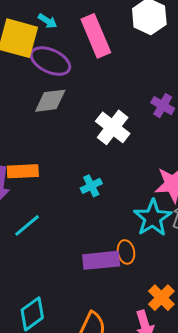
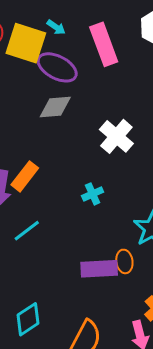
orange rectangle: (23, 171) -> (25, 176), turned -52

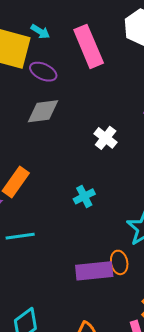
purple ellipse: (57, 67) -> (43, 72), size x0.7
white cross: (116, 136) -> (106, 138), size x0.7
cyan line: (27, 231) -> (20, 236), turned 32

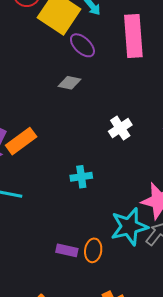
gray diamond: (43, 111) -> (70, 83), size x0.7
purple rectangle: (94, 271) -> (67, 250), size x0.6

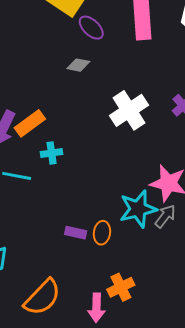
white cross: (120, 128) -> (129, 110), size x1.6
cyan cross: (81, 177) -> (52, 153), moved

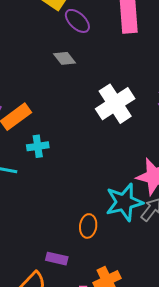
gray diamond: (78, 65) -> (64, 58), turned 40
purple rectangle: (76, 233) -> (57, 259), moved

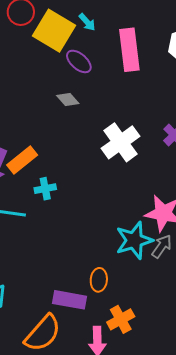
orange ellipse: (88, 226) -> (99, 280), moved
purple rectangle: (57, 259) -> (70, 300), size x1.5

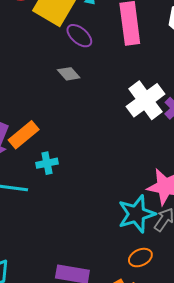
white cross: (121, 142) -> (145, 100), moved
orange ellipse: (99, 280) -> (140, 258), moved, turned 60

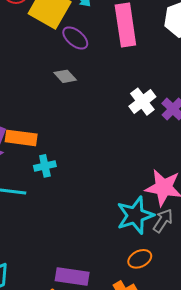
white cross: (145, 100) -> (142, 102), size x0.7
orange rectangle: (24, 135) -> (21, 138), turned 48

